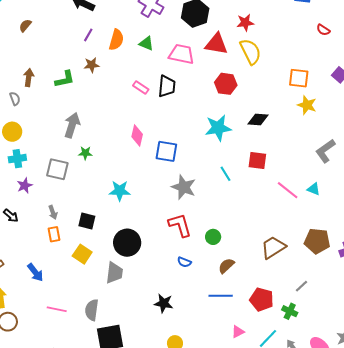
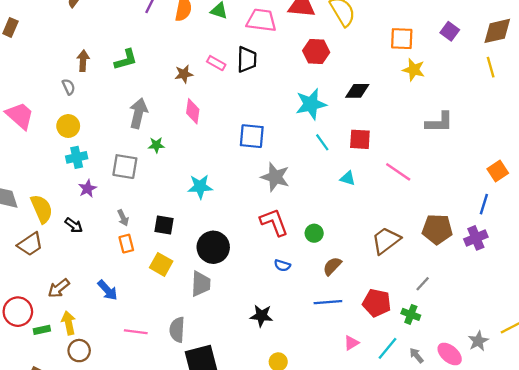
brown star: (92, 65) -> (184, 74), moved
pink diamond: (137, 136) -> (193, 111), moved
gray L-shape: (325, 151) -> (439, 122), turned -140
cyan line: (226, 174) -> (322, 142), moved
cyan triangle: (314, 189) -> (348, 178), moved

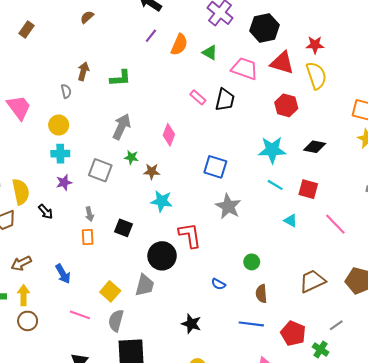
brown star: (184, 74) -> (152, 171), moved
cyan line: (322, 142) -> (275, 185), turned -35
red L-shape: (274, 222) -> (190, 235), moved
yellow square: (161, 264) -> (110, 291), moved
brown semicircle: (332, 266) -> (261, 294), turned -60

